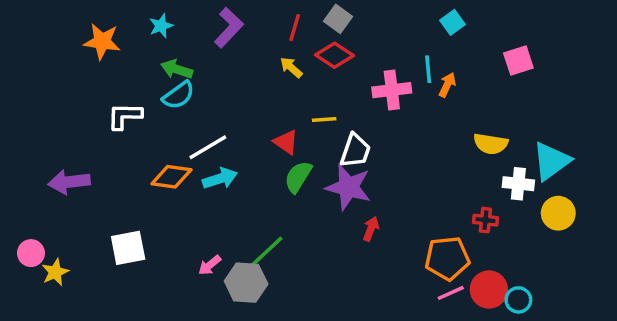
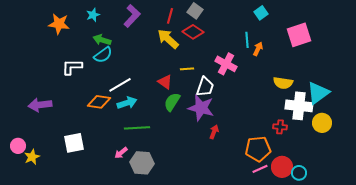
pink square: (518, 61) -> (299, 35), size x1.4
yellow arrow: (291, 67) -> (168, 39), size x1.6
pink cross: (392, 90) -> (226, 64), moved, turned 35
white cross: (518, 184) -> (299, 106), size x1.5
green line: (265, 253) -> (137, 128), moved, turned 40

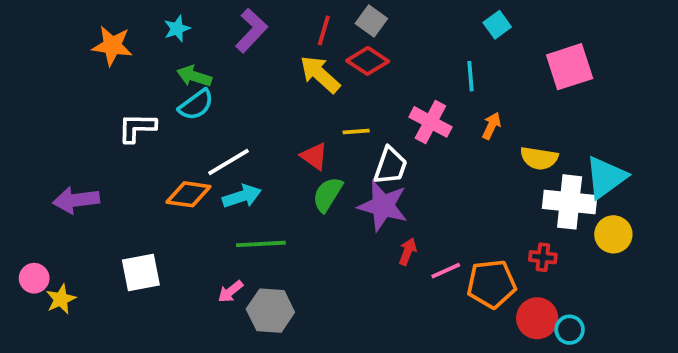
orange arrow: (258, 49) -> (491, 126), moved
red cross: (280, 127) -> (543, 257), moved
pink line: (260, 169) -> (446, 271), moved

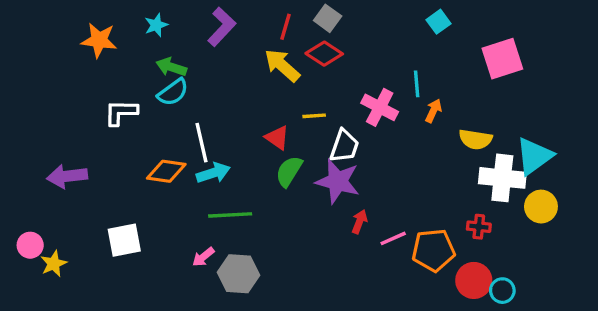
cyan line: (470, 76) -> (417, 84), moved
white line: (228, 162) -> (202, 143), turned -72

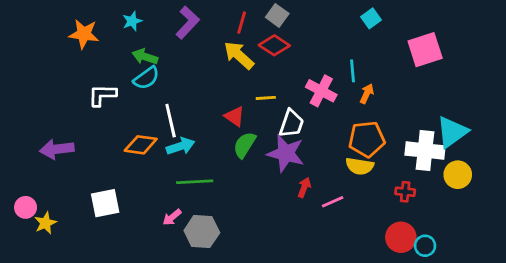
yellow semicircle: (475, 139) -> (360, 166), moved
orange pentagon: (433, 250) -> (367, 139), moved

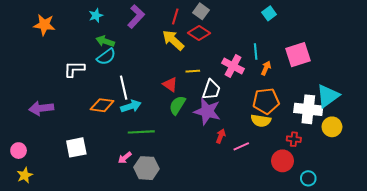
orange star: (84, 34) -> (44, 25), moved
pink square: (425, 50) -> (298, 55), moved
yellow star: (45, 223) -> (25, 175), moved
red circle: (401, 237) -> (282, 161), moved

